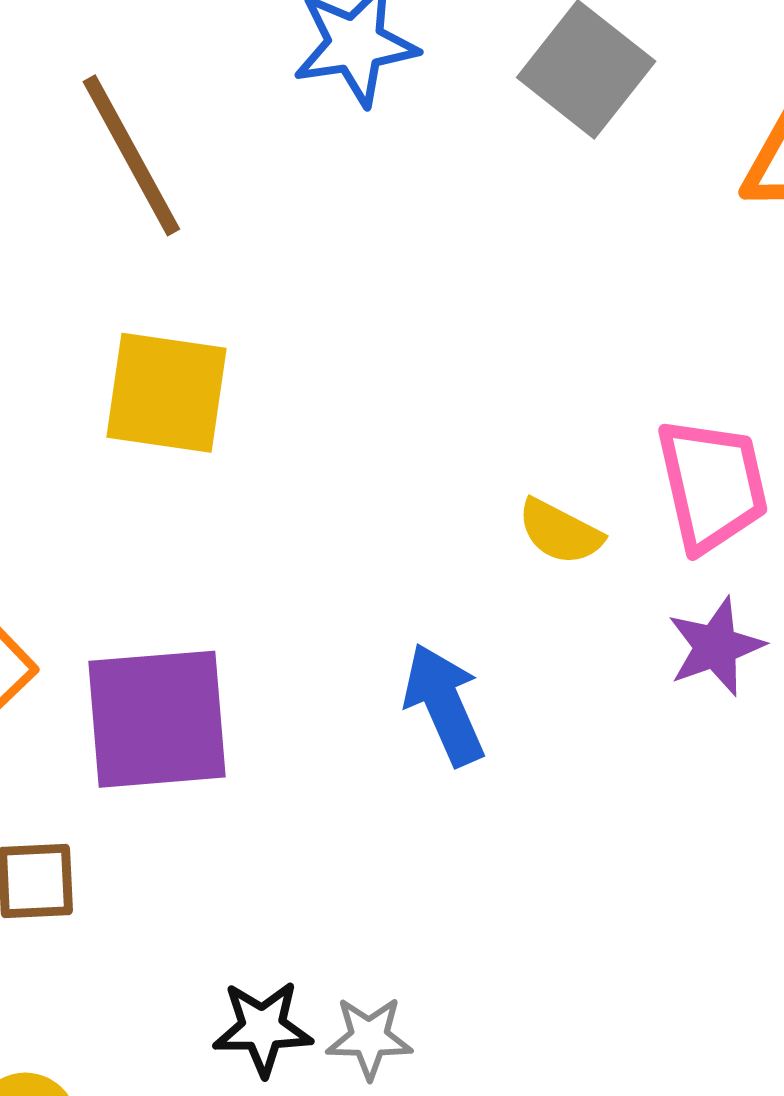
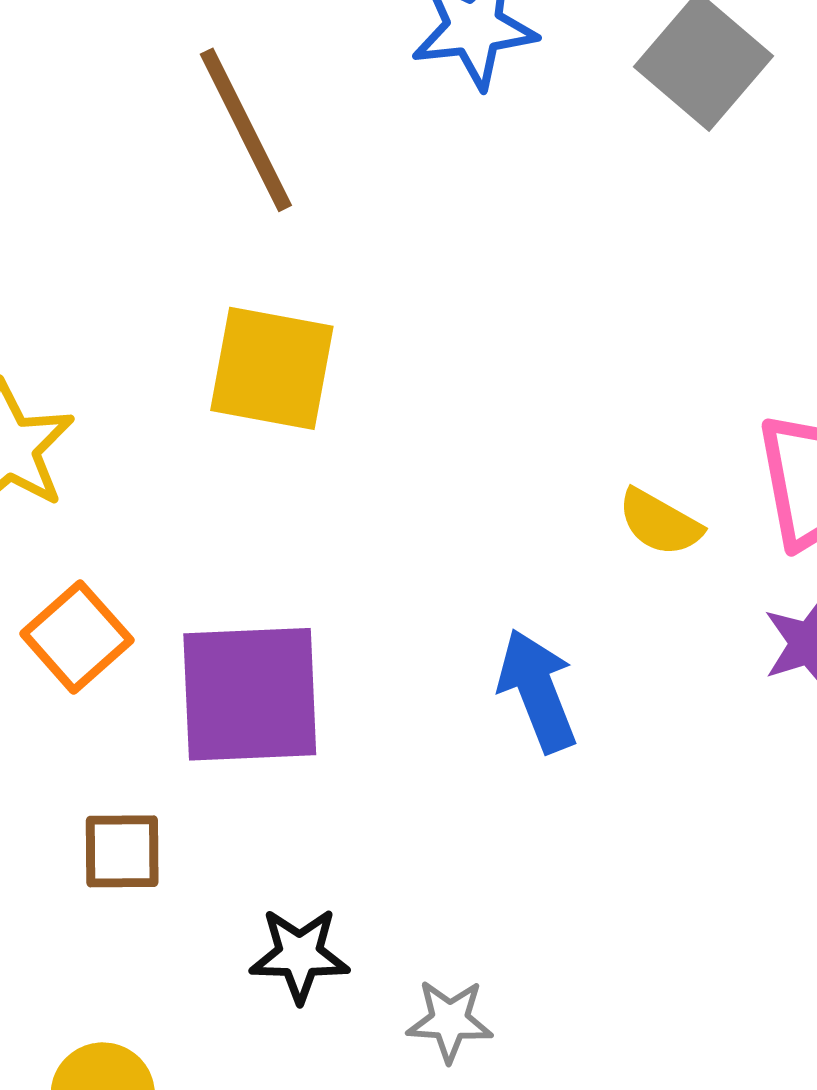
black star: (263, 1028) -> (299, 955), moved

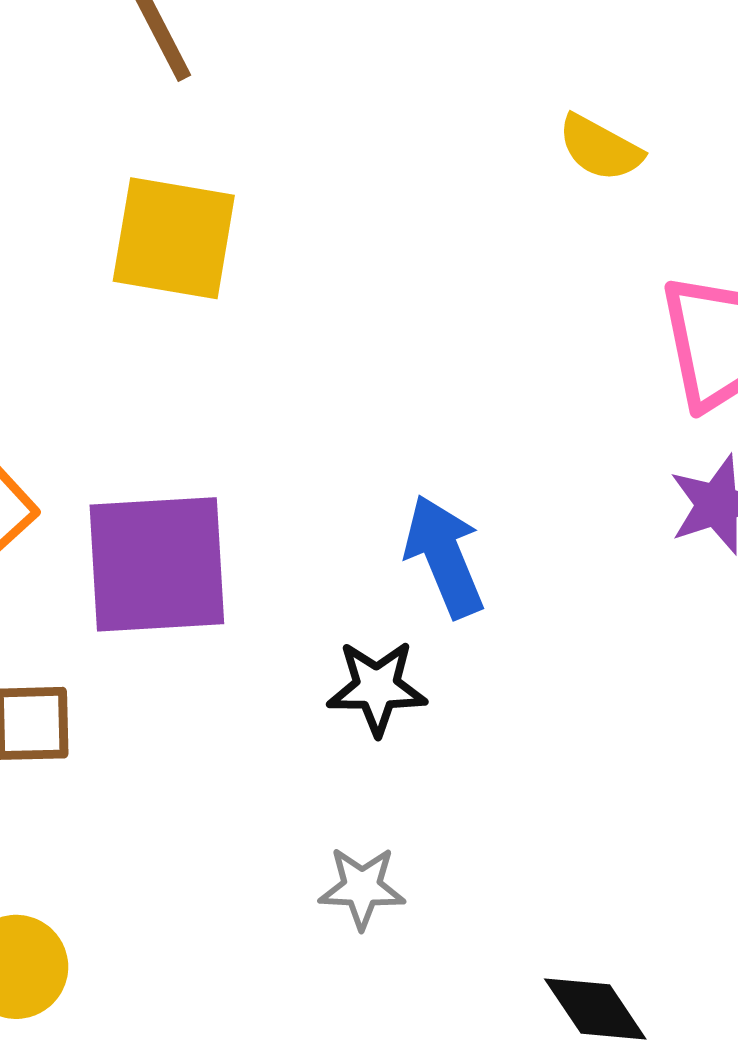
yellow semicircle: (660, 523) -> (600, 148), moved
black star: (299, 955) -> (377, 688), moved

